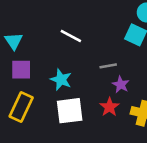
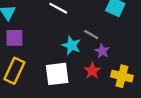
gray line: (108, 66) -> (91, 34), turned 40
cyan star: (61, 80) -> (71, 45), moved

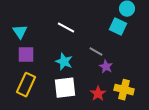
cyan star: (71, 45) -> (64, 62), moved
red star: (92, 71) -> (98, 94), moved

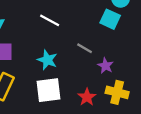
purple star: (106, 67) -> (105, 66), moved

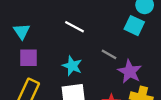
purple star: (105, 66) -> (130, 72), size x1.5

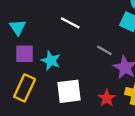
cyan star: (72, 66) -> (51, 61), moved

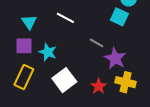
cyan triangle: (18, 27) -> (29, 22), moved
white square: (69, 91) -> (64, 80), turned -30

